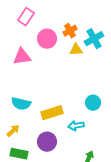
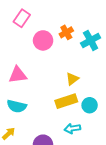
yellow triangle: (76, 50) -> (72, 79), moved, turned -32
pink triangle: (22, 57) -> (18, 75), moved
yellow rectangle: (52, 113) -> (66, 101), moved

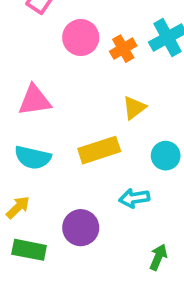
orange cross: (66, 32) -> (123, 49), moved
yellow rectangle: (66, 101) -> (99, 150), moved

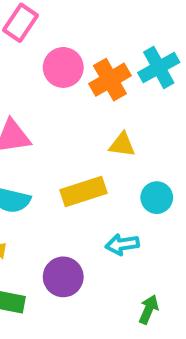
orange cross: (123, 49) -> (110, 80), size x1.4
yellow triangle: (134, 108) -> (122, 145), turned 45

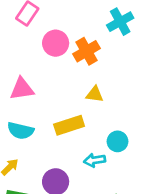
cyan cross: (159, 67) -> (120, 22), moved
cyan circle: (157, 198) -> (117, 141), moved

